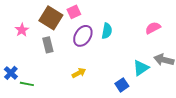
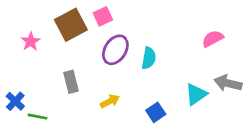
brown square: (51, 18) -> (71, 25), turned 30
cyan semicircle: (107, 31) -> (149, 58), moved
gray rectangle: (48, 45) -> (71, 82), moved
blue square: (122, 85) -> (156, 112), moved

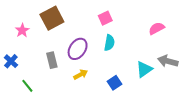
pink square: (103, 16) -> (105, 18), moved
purple ellipse: (115, 50) -> (78, 49), moved
blue cross: (15, 101) -> (11, 61), moved
green line: (38, 117) -> (27, 86), turned 40

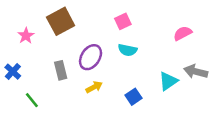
cyan semicircle: (109, 43) -> (128, 50), turned 91

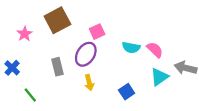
pink square: (123, 21) -> (97, 32), moved
pink semicircle: (183, 33) -> (155, 50), moved, turned 72
cyan semicircle: (128, 50) -> (131, 47), moved
yellow arrow: (94, 87) -> (89, 83), turned 105

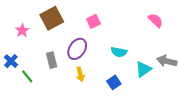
pink square: (97, 32) -> (93, 21), moved
cyan semicircle: (131, 47) -> (119, 52), moved
pink semicircle: (155, 50) -> (156, 20), moved
green line: (30, 95) -> (27, 76), moved

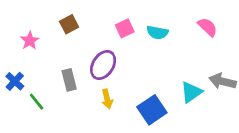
brown square: (52, 18) -> (69, 24), size x0.6
cyan semicircle: (119, 52) -> (157, 32), moved
blue square: (114, 82) -> (152, 110), size x1.5

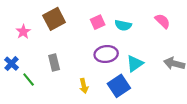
brown square: (69, 24) -> (54, 19), size x1.5
purple ellipse: (103, 65) -> (106, 54), moved, turned 50
cyan triangle: (191, 92) -> (135, 64), moved
yellow arrow: (107, 99) -> (84, 86), moved

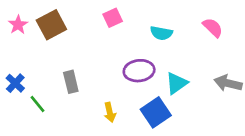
brown square: (54, 19) -> (51, 25), moved
pink square: (98, 22) -> (113, 18), moved
pink star: (23, 32) -> (18, 25), moved

